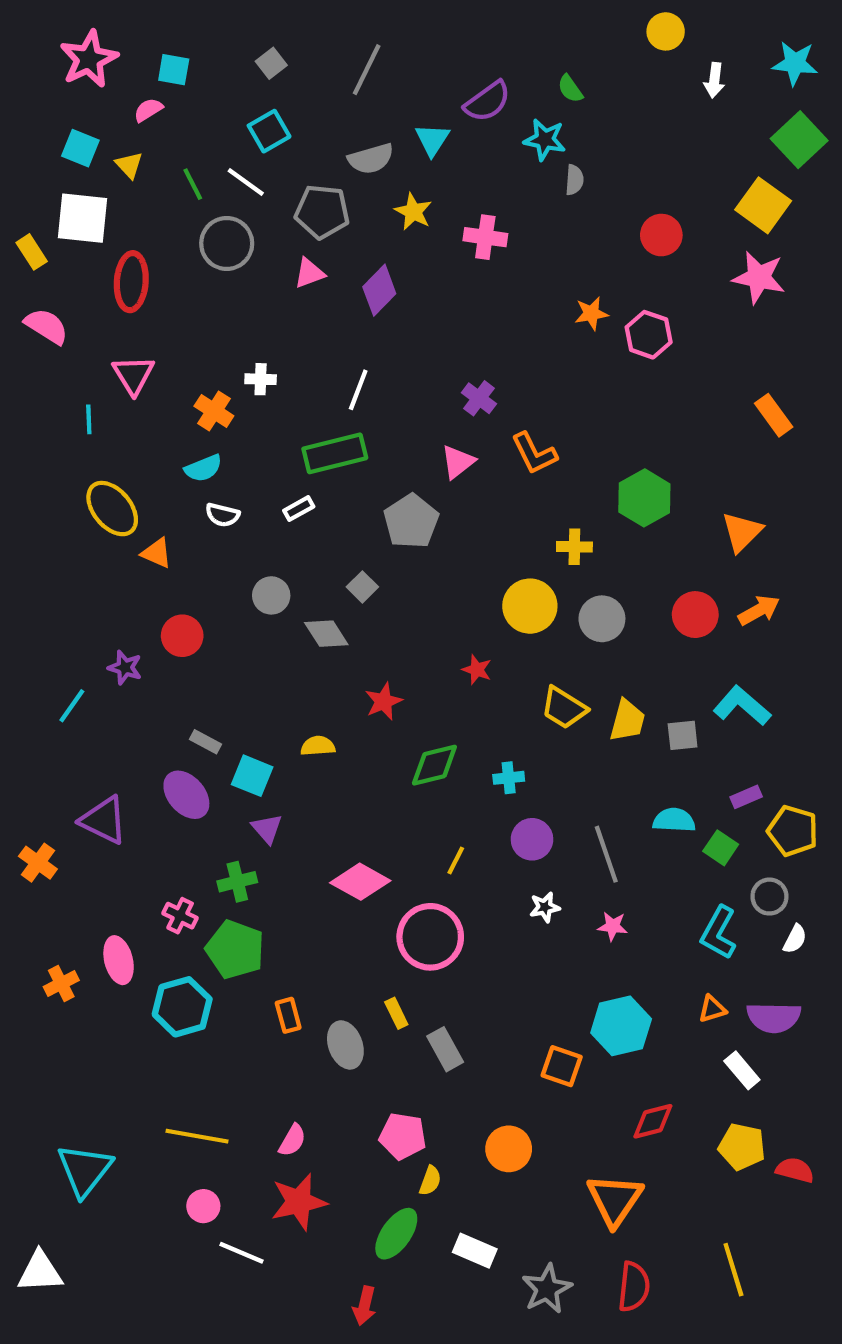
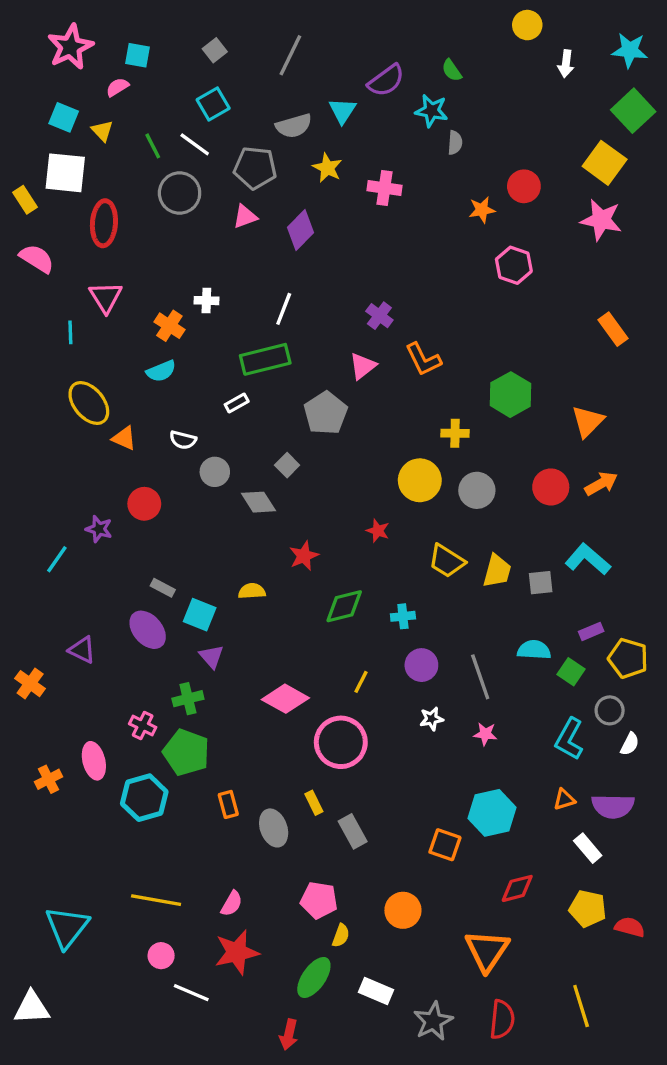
orange star: (591, 313) -> (482, 210), moved
white semicircle: (222, 515) -> (183, 440), moved
purple triangle: (104, 820) -> (82, 650), size x0.7

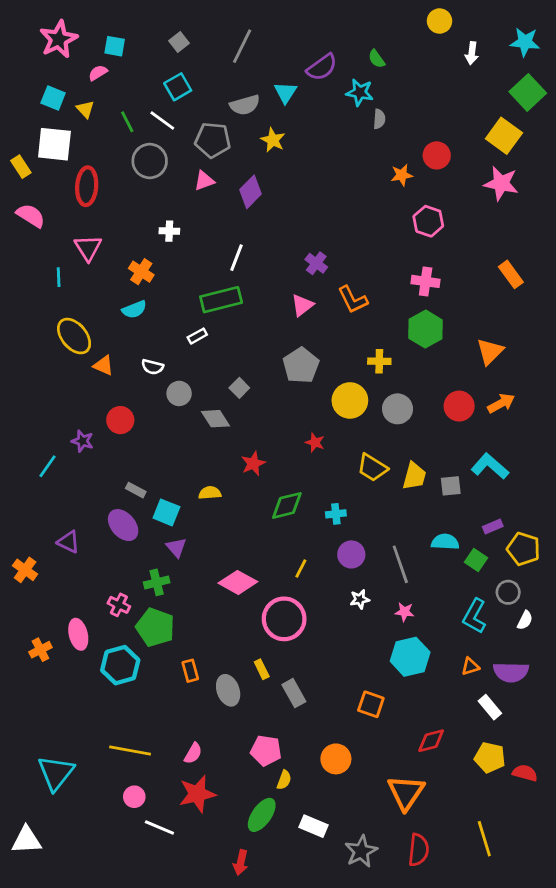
pink cross: (384, 188) -> (426, 281), moved
white cross: (206, 301) -> (169, 231), moved
gray pentagon: (326, 413) -> (301, 365), moved
cyan hexagon: (492, 813) -> (410, 657), moved

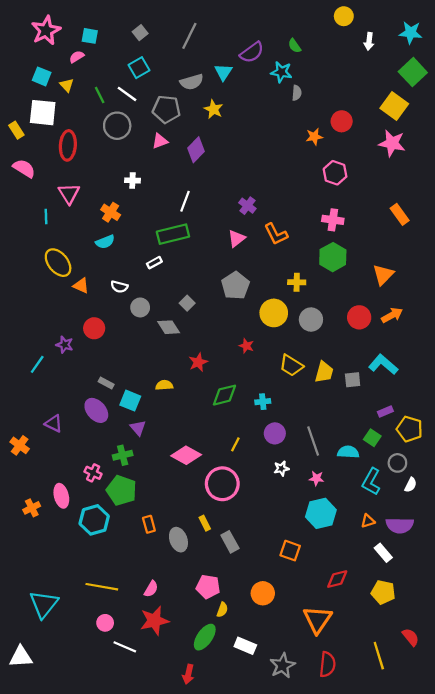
cyan semicircle: (445, 542) -> (348, 452), moved
red semicircle: (525, 773) -> (411, 637), moved, turned 36

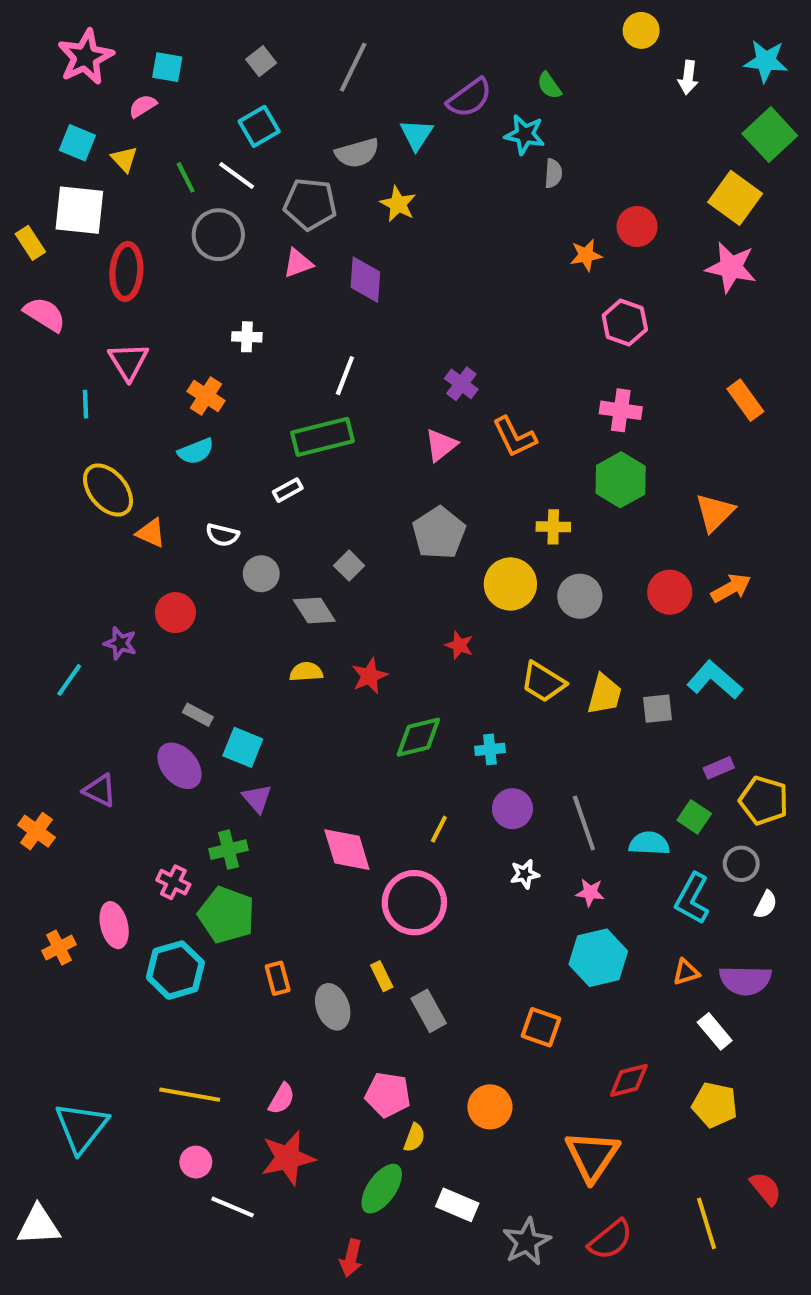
purple diamond: (196, 150) -> (365, 280), turned -40
yellow semicircle: (164, 385) -> (306, 672), moved
pink diamond: (186, 455) -> (347, 850), turned 44
red semicircle: (327, 664) -> (610, 1240), turned 45

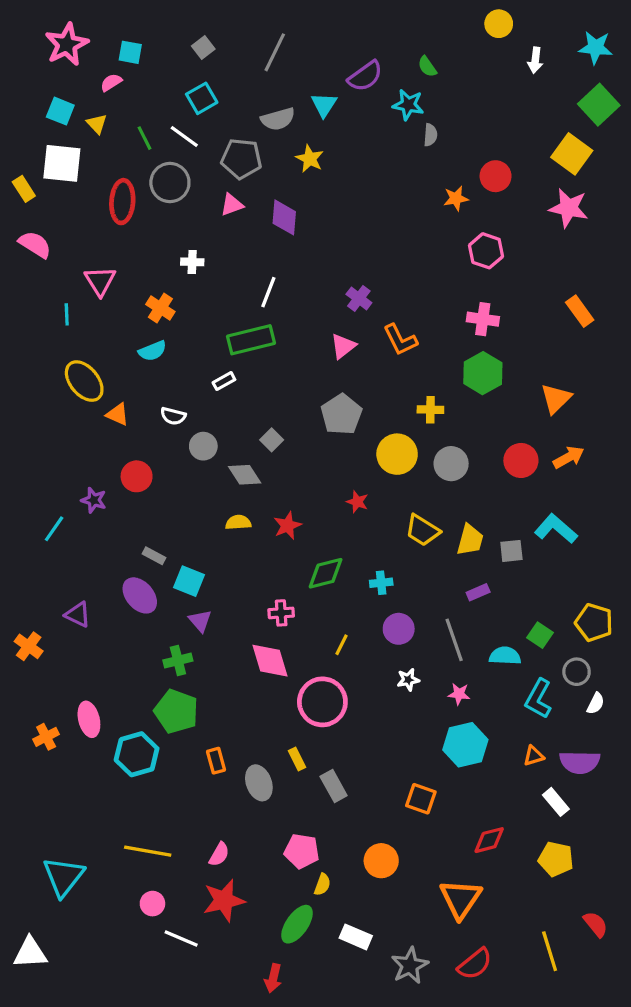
red ellipse: (126, 271) -> (122, 202), moved
purple rectangle: (719, 768) -> (478, 592), moved
pink cross: (173, 882) -> (281, 613), moved, turned -30

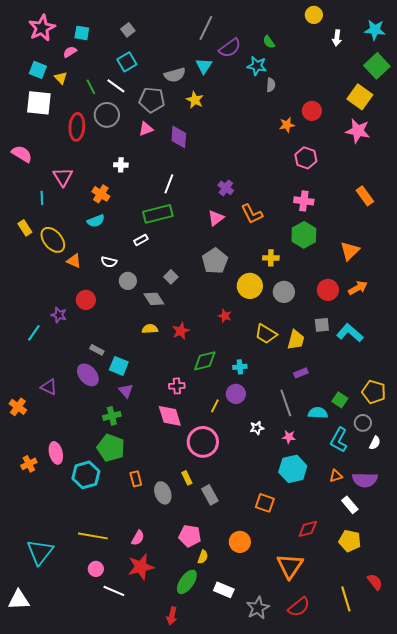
gray line: (275, 52) -> (206, 28), moved
yellow rectangle: (24, 189) -> (25, 228), moved
gray square: (511, 551) -> (322, 325), moved
purple circle: (399, 629) -> (236, 394), moved

